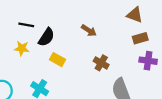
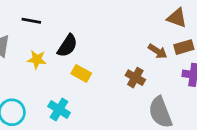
black line: (26, 25) -> (31, 21), moved
brown arrow: (89, 30) -> (158, 51), moved

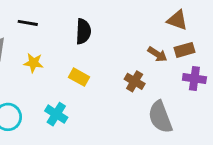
black semicircle: (67, 46) -> (83, 31), moved, turned -30

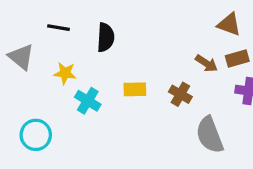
black semicircle: (83, 31) -> (106, 37), moved
yellow rectangle: (79, 77) -> (135, 89), moved, turned -30
cyan cross: (56, 114) -> (88, 101), moved

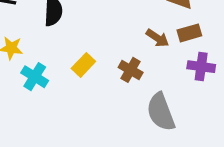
yellow rectangle: (135, 89) -> (83, 65), turned -45

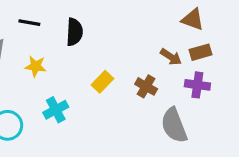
purple cross: (201, 67) -> (197, 85), moved
cyan cross: (35, 77) -> (56, 110), moved, turned 30

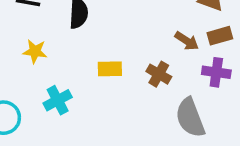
yellow rectangle: (102, 82) -> (110, 69), turned 45

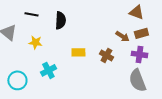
gray semicircle: (190, 118) -> (137, 80), moved

